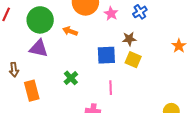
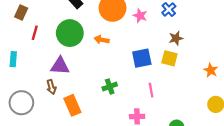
brown star: (129, 39) -> (176, 38), moved
orange star: (179, 46) -> (211, 70), moved
purple triangle: (39, 48) -> (60, 66), moved
green cross: (71, 78) -> (110, 86), turned 32

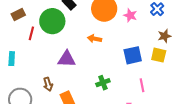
brown rectangle: (21, 12) -> (18, 15), turned 40
green circle: (70, 33) -> (52, 21), moved
purple triangle: (60, 66) -> (67, 59), moved

